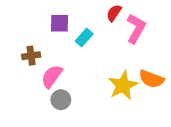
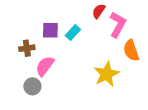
purple square: (60, 23) -> (50, 30), moved
orange semicircle: (151, 79) -> (131, 50), moved, turned 50
gray circle: (61, 100) -> (32, 86), moved

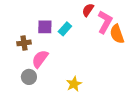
orange semicircle: (131, 50) -> (117, 34), moved
yellow star: (106, 74) -> (74, 84), moved, size x0.7

